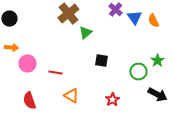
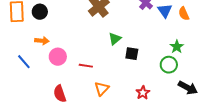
green triangle: (85, 33) -> (115, 39), moved
green star: (157, 61) -> (177, 47), moved
orange triangle: (71, 96) -> (102, 89), turned 42

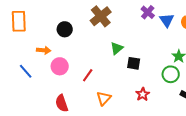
black circle: (40, 12) -> (65, 29), moved
red line: (86, 66) -> (88, 75), turned -64
red star: (143, 93) -> (143, 94), moved

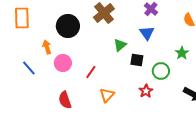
blue triangle: (167, 20) -> (147, 33), moved
black circle: (65, 29) -> (68, 26), size x1.5
orange arrow: (44, 50) -> (47, 47), turned -112
green circle: (171, 74) -> (161, 71), moved

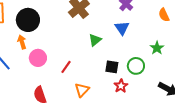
black circle: (68, 26) -> (28, 20), moved
black square: (137, 60) -> (112, 67), moved

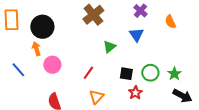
orange semicircle: (164, 15) -> (170, 22), moved
green star: (157, 48) -> (174, 74), moved
red line: (66, 67) -> (88, 73), moved

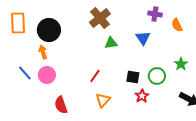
purple cross: (140, 11) -> (155, 14), moved, turned -32
green triangle: (109, 47) -> (111, 43), moved, turned 32
pink circle: (52, 65) -> (47, 75), moved
green star: (174, 74) -> (181, 64), moved

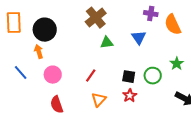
orange semicircle: (177, 25) -> (173, 25), size x1.5
pink circle: (47, 75) -> (53, 75), moved
red star: (142, 96) -> (130, 96), moved

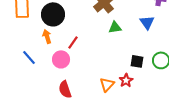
red line: (91, 76) -> (73, 42), moved
red star: (130, 96) -> (126, 80), moved

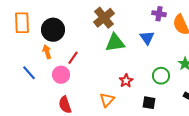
green triangle: (115, 27) -> (115, 43), size x1.5
black square: (137, 61) -> (149, 103), moved
red star: (126, 80) -> (126, 81), moved

